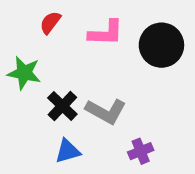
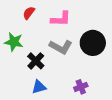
black circle: (161, 45) -> (93, 43), moved
gray L-shape: (106, 111) -> (61, 47), moved

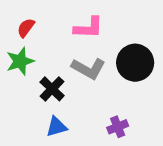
red semicircle: (29, 13) -> (26, 28), moved
green star: (14, 42) -> (20, 61), turned -30

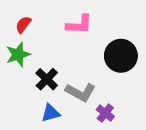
gray L-shape: (88, 68) -> (81, 92), moved
purple cross: (118, 127) -> (105, 113), turned -30

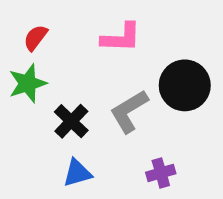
gray L-shape: (81, 92) -> (129, 111), moved, turned 120
purple cross: (105, 113) -> (161, 173), turned 36

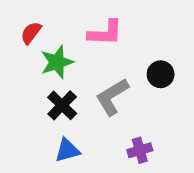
green star: (28, 83) -> (57, 62), moved
black circle: (185, 85) -> (161, 74), size x0.6

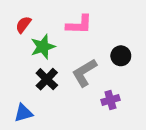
blue triangle: (67, 150) -> (23, 113), moved
purple cross: (140, 150) -> (110, 100), moved

